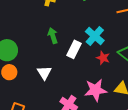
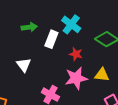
green arrow: (53, 36) -> (29, 27), turned 105
red star: (103, 58) -> (76, 54), moved

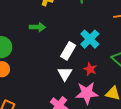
green arrow: (29, 27) -> (37, 27), moved
white triangle: (24, 65) -> (65, 74), moved

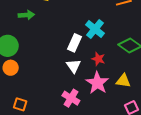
green arrow: (37, 27) -> (26, 15), moved
pink star: (87, 93) -> (97, 83), turned -30

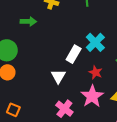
white triangle: (74, 66) -> (58, 76), moved

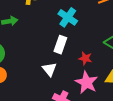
cyan cross: (95, 42) -> (68, 17), moved

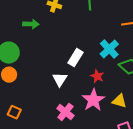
cyan cross: (68, 17) -> (109, 49), moved

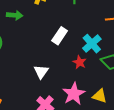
white rectangle: (76, 58) -> (60, 36), moved
red star: (97, 76) -> (80, 62), moved

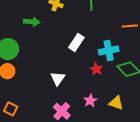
cyan cross: (92, 44) -> (109, 51), turned 30
pink star: (74, 94) -> (90, 101), size x0.6

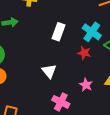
cyan cross: (109, 51) -> (92, 32), turned -30

